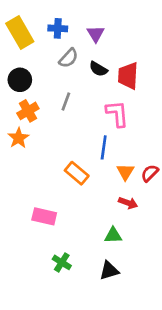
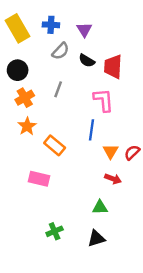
orange star: (18, 138) -> (27, 126), moved
orange rectangle: (77, 173) -> (55, 145), moved
pink rectangle: (44, 216) -> (39, 179), moved
green cross: (62, 262) -> (55, 231), turned 35

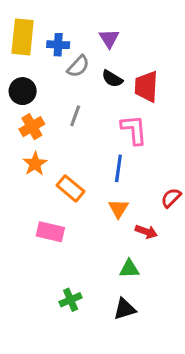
blue cross: (51, 25) -> (58, 45), moved
yellow rectangle: (18, 28) -> (23, 37), turned 36
orange triangle: (111, 151) -> (118, 209), moved

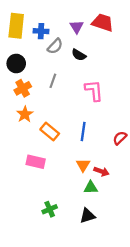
red trapezoid: (146, 86) -> (103, 22), moved, turned 105
blue line: (118, 168) -> (83, 131), moved
orange triangle: (118, 209) -> (83, 165), moved
red arrow: (146, 232) -> (101, 171), moved

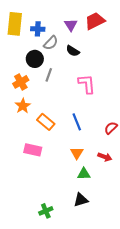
red trapezoid: (103, 22) -> (95, 21), turned -45
black circle: (16, 64) -> (35, 59), moved
blue line: (83, 131) -> (77, 122), turned -30
red arrow: (101, 171) -> (105, 157), moved
green cross: (50, 209) -> (46, 211), moved

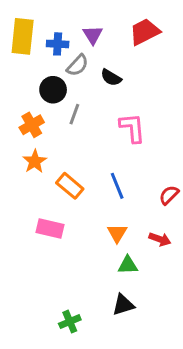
purple triangle: (71, 25) -> (93, 35), moved

